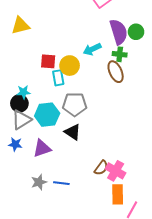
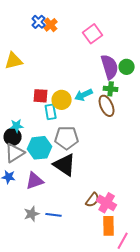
cyan arrow: (92, 49) -> (84, 95), moved
black triangle: (73, 132) -> (65, 165), size x1.4

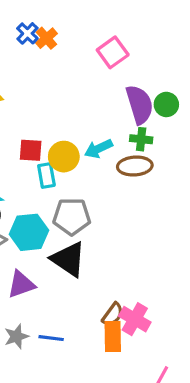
brown ellipse: (107, 106) -> (135, 166), turned -70
orange rectangle: (109, 226) -> (113, 336), moved

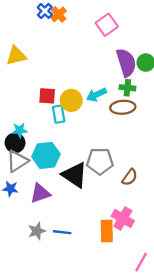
gray pentagon: (72, 217) -> (100, 161), moved
brown semicircle: (113, 314) -> (130, 177), moved

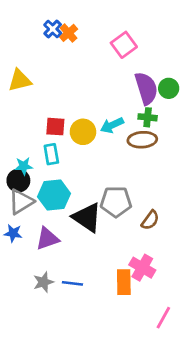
cyan rectangle: (59, 114) -> (51, 154), moved

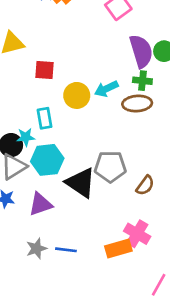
red square: (55, 127) -> (44, 70), moved
cyan star: (24, 166) -> (26, 137), moved
orange rectangle: (124, 282) -> (118, 248), turned 75

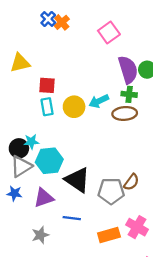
cyan rectangle: (44, 118) -> (47, 107), moved
gray pentagon: (110, 167) -> (111, 191), moved
pink cross: (137, 234) -> (137, 227), moved
blue line: (66, 250) -> (72, 218), moved

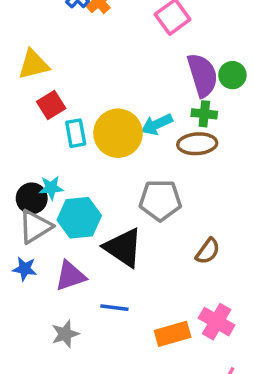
red square: (47, 85) -> (51, 105), moved, turned -36
yellow circle: (74, 107) -> (118, 133), size x1.4
gray pentagon: (111, 191) -> (160, 200), moved

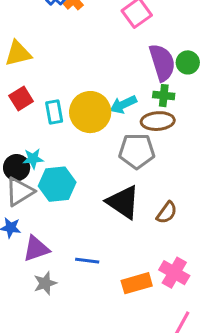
red square: (51, 105) -> (21, 99), moved
gray pentagon: (160, 200) -> (137, 151), moved
black triangle: (123, 248) -> (123, 202), moved
purple triangle: (70, 276) -> (36, 249), moved

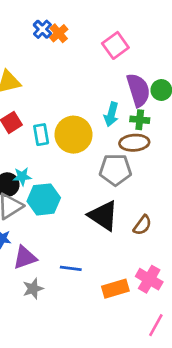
cyan arrow: (123, 105) -> (111, 114), moved, turned -50

